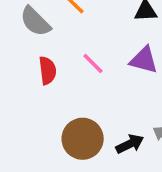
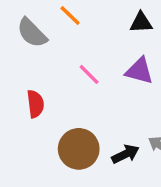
red semicircle: (48, 70) -> (35, 104), moved

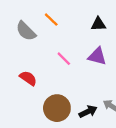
red semicircle: (35, 104) -> (28, 78), turned -48

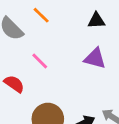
pink line: (64, 59) -> (40, 61), moved

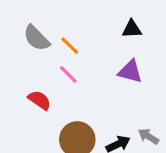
orange line: (41, 15) -> (70, 46), moved

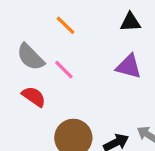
gray semicircle: (36, 38) -> (31, 57), moved
orange line: (70, 46) -> (65, 25), moved

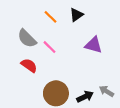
black triangle: (130, 22) -> (76, 15), moved, turned -32

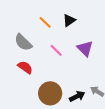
purple triangle: (94, 45) -> (85, 48), turned 30
pink line: (49, 47) -> (56, 50), moved

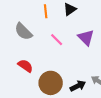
orange line: (45, 22) -> (46, 11), turned 40
red semicircle: (25, 67) -> (25, 66), moved

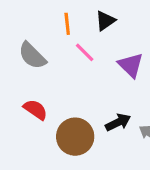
pink line: (57, 40) -> (85, 52), moved
black arrow: (78, 86) -> (118, 122), moved

